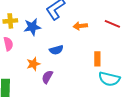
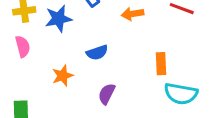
purple semicircle: (47, 77) -> (107, 94), moved

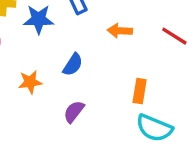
blue semicircle: (97, 52) -> (73, 65), turned -50

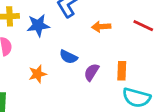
blue semicircle: (73, 65) -> (68, 57), turned 90
purple semicircle: (74, 112) -> (91, 72), moved

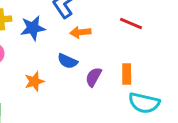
red line: (143, 26) -> (131, 24), moved
orange arrow: (101, 27) -> (80, 32), moved

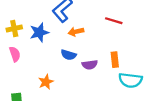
purple semicircle: (94, 77) -> (90, 65), turned -120
orange star: (34, 81) -> (46, 82), moved

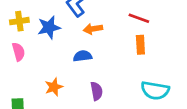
blue semicircle: (68, 55) -> (83, 56), turned 152
orange rectangle: (115, 60) -> (140, 45), moved
purple semicircle: (90, 65) -> (97, 91), moved, turned -96

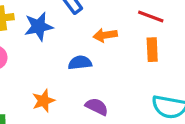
orange arrow: (93, 29) -> (105, 35), moved
purple semicircle: (97, 91) -> (97, 107), turned -54

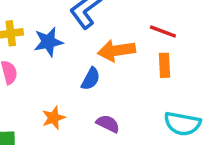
orange arrow: (105, 35) -> (116, 51), size x1.5
blue semicircle: (80, 63) -> (91, 79), turned 125

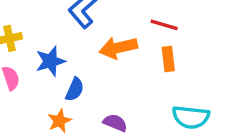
blue star: (48, 42) -> (50, 61), moved
blue semicircle: (91, 79) -> (75, 89), moved

